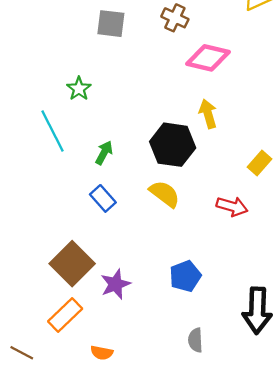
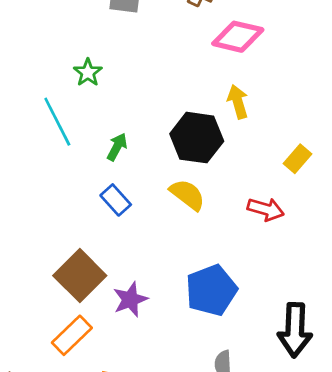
blue pentagon: (185, 276) -> (211, 290), size x1.4

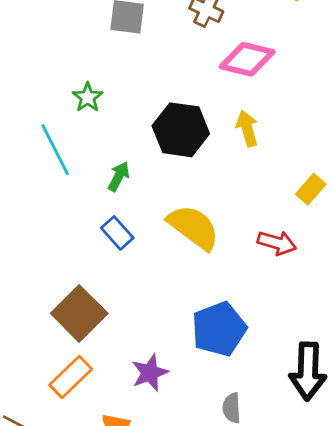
black hexagon: (197, 138) -> (181, 130), moved
yellow semicircle: (187, 195) -> (194, 227), size x1.4
purple star: (130, 300) -> (150, 373), moved

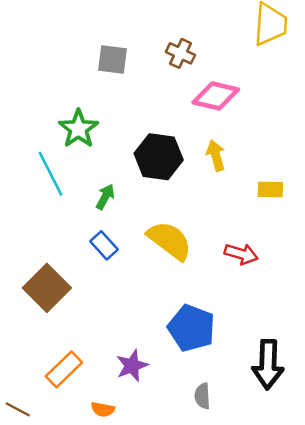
green star: (88, 97) -> (78, 129), size x1.5
yellow rectangle: (311, 189) -> (270, 189), moved, turned 50
brown square: (79, 313) -> (47, 288), moved
blue pentagon: (219, 329) -> (191, 328), turned -30

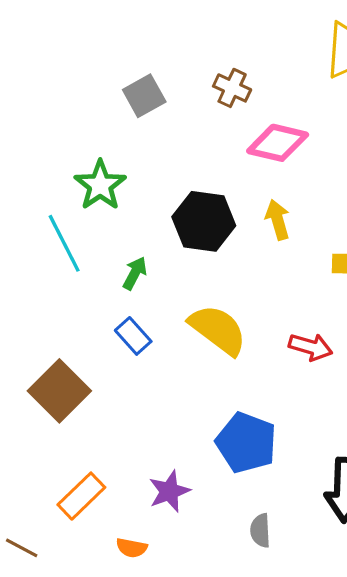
gray square: (112, 60) -> (144, 96), turned -36

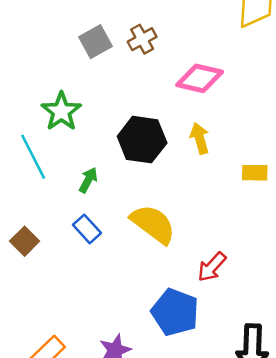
brown cross: (232, 88) -> (142, 39), moved, turned 36
red arrow: (311, 347) -> (212, 267), moved, turned 116
brown square: (59, 391) -> (25, 241), moved, size x0.6

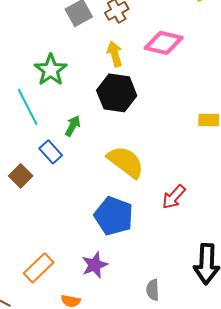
yellow arrow: (200, 138) -> (115, 54), moved
blue rectangle: (87, 229) -> (51, 152), moved
blue pentagon: (175, 312) -> (114, 216), moved

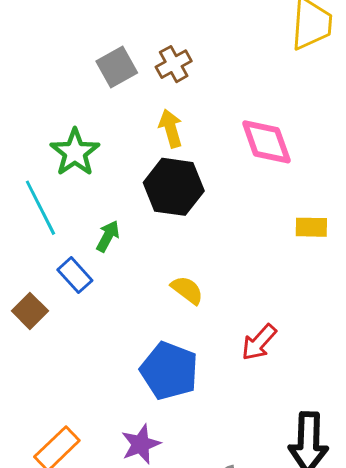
pink diamond: (164, 43) -> (266, 142), moved, turned 57
yellow semicircle: (126, 162) -> (187, 290), size x0.6

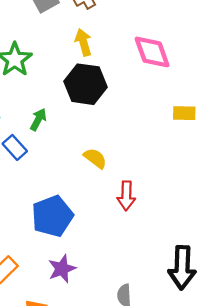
red arrow: (259, 342) -> (126, 196), moved, turned -40
blue pentagon: (169, 371) -> (52, 216), moved, turned 30

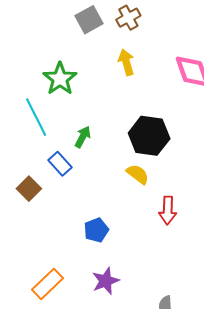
black hexagon: (86, 84) -> (149, 136), moved
blue pentagon: (52, 216) -> (96, 230), size x0.6

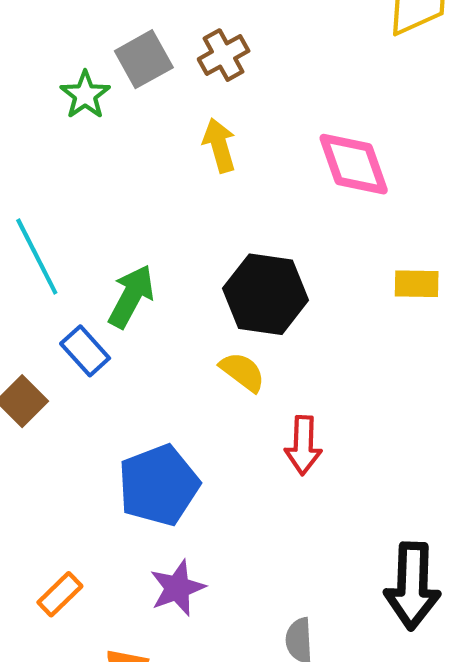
green star: (60, 79) -> (85, 95), moved, size x0.7
green arrow: (83, 137) -> (131, 296), size x1.4
blue pentagon: (96, 230) -> (159, 485), size x1.6
orange rectangle: (48, 284) -> (60, 594), size x0.7

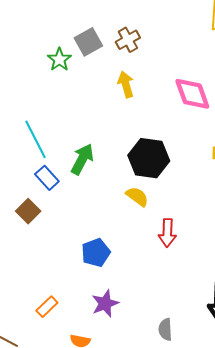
blue rectangle: (85, 351) -> (47, 178), moved
blue pentagon: (159, 485) -> (96, 253), size x0.7

